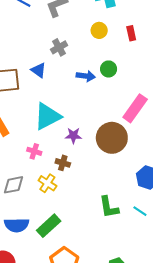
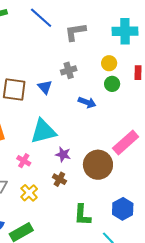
green circle: (109, 69) -> (112, 84), moved
brown cross: (63, 163) -> (59, 179), moved
green L-shape: (109, 207) -> (82, 215), moved

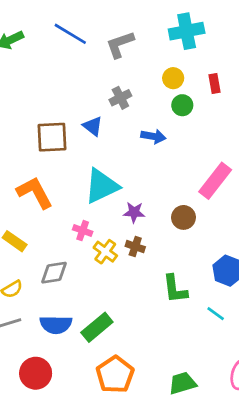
brown circle: (98, 165) -> (183, 217), size x0.6
yellow cross: (29, 193) -> (105, 252), moved

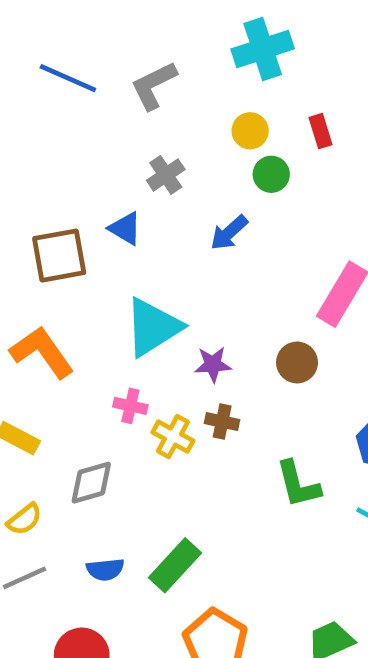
blue arrow: (153, 136) -> (229, 233), turned 135
blue semicircle: (56, 325) -> (105, 569), size x0.7

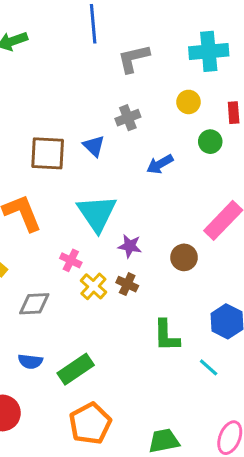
blue line: (68, 78) -> (93, 24), moved, turned 48
green circle: (271, 174) -> (210, 142), moved
cyan triangle: (153, 327) -> (97, 213), turned -45

